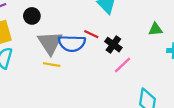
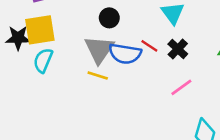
black circle: (32, 16) -> (109, 18), moved
black cross: (113, 45) -> (178, 49), moved

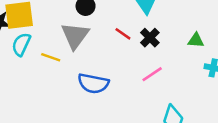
blue semicircle: (125, 54) -> (93, 83), moved
yellow line: (98, 75) -> (51, 57), moved

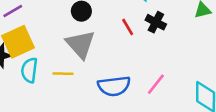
red line: (123, 34) -> (128, 27), turned 42
pink line: (152, 74) -> (156, 84), moved

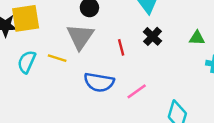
red line: (128, 27) -> (121, 47), moved
cyan semicircle: (29, 70) -> (27, 62), moved

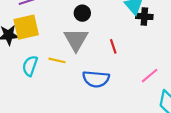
black cross: (152, 36) -> (144, 16), moved, turned -35
pink line: (137, 91) -> (150, 76), moved

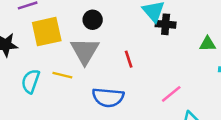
yellow square: (26, 27) -> (47, 32), moved

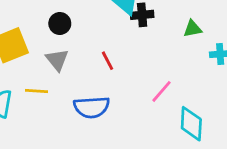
gray triangle: (85, 51) -> (57, 60), size x0.7

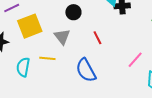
black circle: (60, 23) -> (73, 12), moved
blue semicircle: (92, 107) -> (86, 70), turned 65

